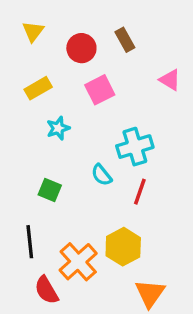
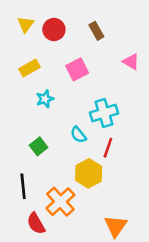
red circle: (81, 48) -> (54, 29), moved
green square: (50, 190) -> (39, 146), turned 30
yellow hexagon: (123, 247) -> (89, 173), moved

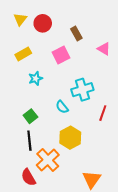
brown rectangle: (96, 31) -> (76, 34), moved
red line: (108, 148) -> (103, 113), moved
black line: (23, 186) -> (29, 141), moved

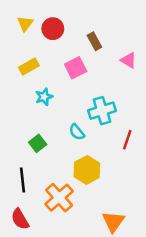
black line: (29, 141) -> (23, 180), moved
red semicircle: (28, 177) -> (20, 219), moved

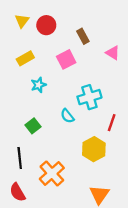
yellow hexagon: (87, 170) -> (94, 149), moved

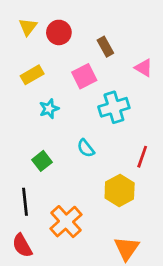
cyan cross: (89, 97) -> (114, 107), moved

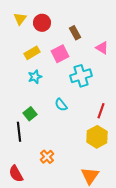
yellow rectangle: (32, 75) -> (32, 53), moved
yellow hexagon: (120, 191) -> (97, 137), moved
black line: (25, 202) -> (19, 132), moved
orange cross: (66, 222) -> (47, 157), size x0.6

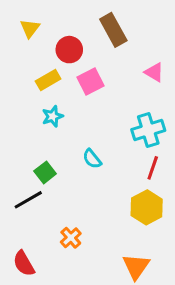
red circle: (42, 23) -> (69, 50), moved
brown rectangle: (75, 33) -> (113, 30), moved, size x1.5
cyan cross: (81, 76) -> (148, 130), moved
black line: (19, 132) -> (28, 200), turned 66

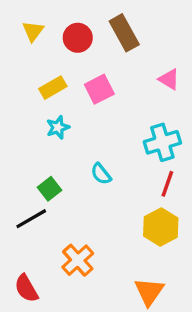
red circle: (69, 50) -> (78, 38), moved
orange cross: (71, 238) -> (78, 260), size x1.4

